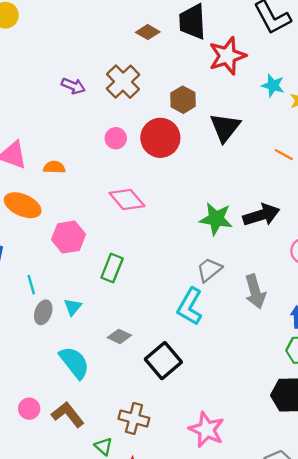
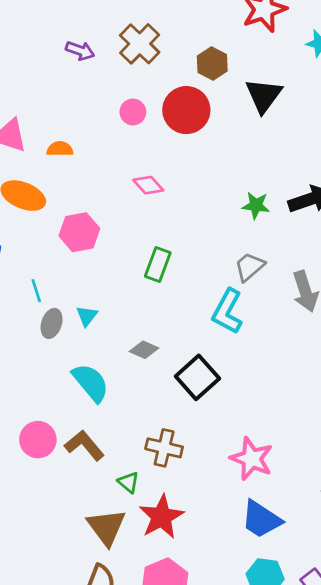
pink diamond: (127, 199) -> (148, 185), size x0.7
green star: (216, 219) -> (256, 205), size x0.7
green rectangle: (112, 268) -> (158, 265), moved
pink circle: (29, 409) -> (38, 440), size x1.4

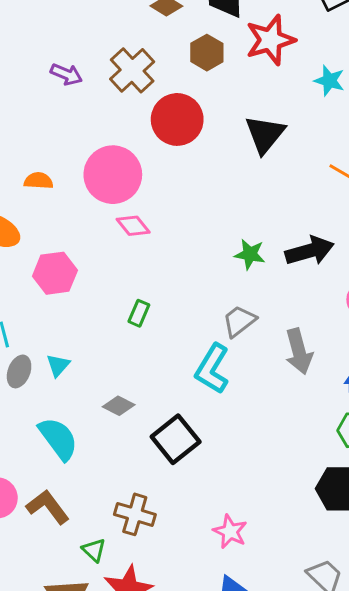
brown hexagon: (212, 63) -> (207, 53), moved
red circle: (186, 110) -> (177, 119), moved
pink circle: (133, 112) -> (113, 175), moved, size x2.0
green rectangle: (158, 265) -> (139, 313), size x0.7
pink star: (252, 459) -> (230, 532), size x0.7

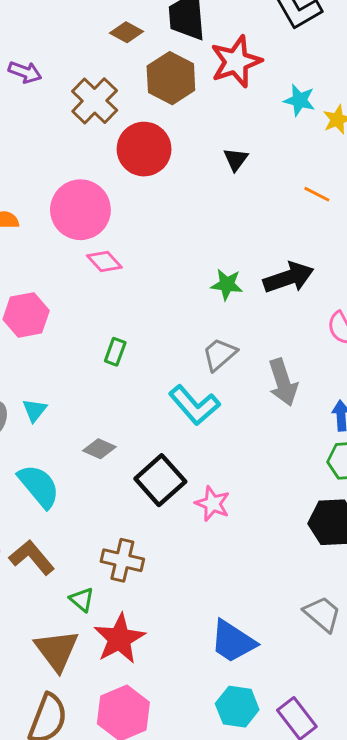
brown hexagon: (207, 53) -> (171, 78), size x1.4
purple arrow: (66, 74) -> (25, 72), moved
black triangle: (265, 134) -> (236, 159), size x0.6
cyan L-shape: (212, 369) -> (194, 405), turned -69
pink star: (230, 532) -> (212, 504), moved

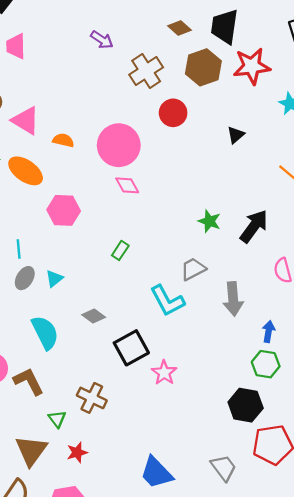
red circle: (144, 149) -> (173, 113), size x0.7
black arrow: (289, 278) -> (254, 226), turned -48
red star: (119, 639) -> (77, 452), size x0.6

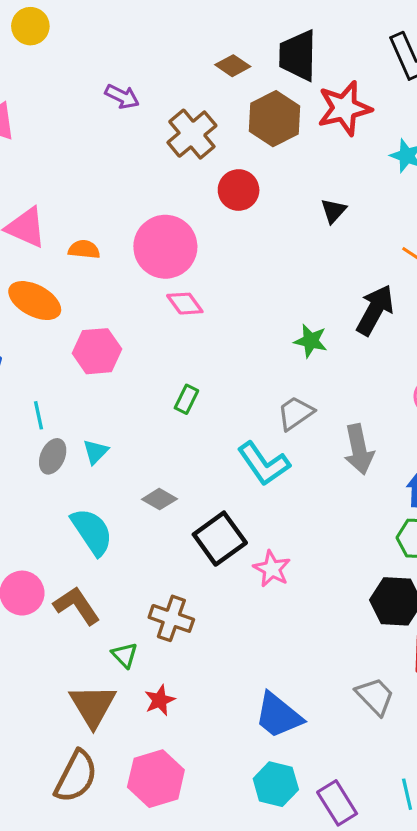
black arrow: (254, 226) -> (375, 310), moved

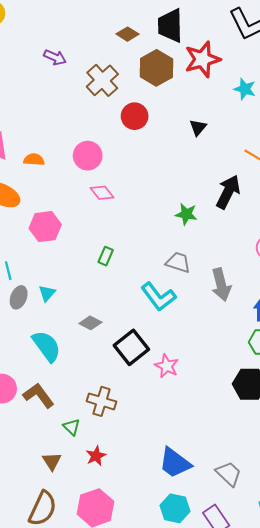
pink circle: (165, 247) -> (88, 156), size x0.7
gray trapezoid: (295, 413) -> (178, 262), turned 55
gray trapezoid: (375, 696) -> (229, 474), moved
brown triangle: (93, 706) -> (52, 461), size x0.6

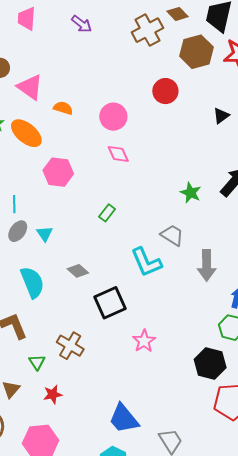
purple arrow: (55, 57) -> (82, 24), moved
brown cross: (102, 80) -> (147, 30), moved
cyan triangle: (47, 293) -> (45, 234), turned -30
pink star: (167, 366) -> (144, 341), moved

